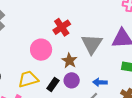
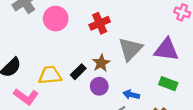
pink circle: (41, 50) -> (56, 19), moved
black rectangle: (53, 84) -> (78, 72), moved

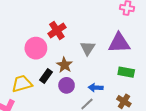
pink circle: (56, 19) -> (36, 48), moved
gray triangle: (130, 49) -> (88, 48), size x0.7

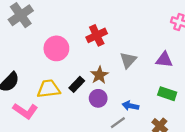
purple triangle: (119, 43) -> (164, 60), size x0.7
pink circle: (36, 48) -> (56, 48), moved

